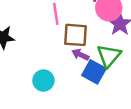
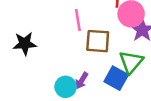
purple arrow: (80, 55) -> (82, 81), moved, turned -84

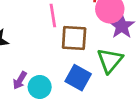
blue square: (116, 78) -> (78, 78), moved
purple arrow: (82, 81) -> (20, 80), moved

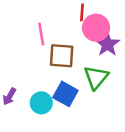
cyan circle: (40, 87) -> (41, 103), moved

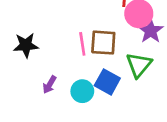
pink line: (41, 34) -> (82, 44), moved

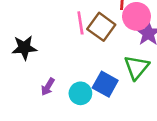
brown square: (103, 43) -> (101, 27), moved, turned 32
pink line: (82, 44) -> (80, 23), moved

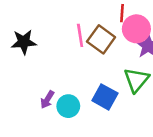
black star: (24, 48) -> (24, 42), moved
cyan circle: (80, 93) -> (68, 106), moved

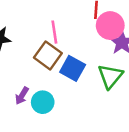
brown square: (101, 39) -> (48, 55), moved
blue square: (105, 97) -> (73, 68), moved

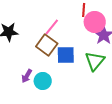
pink line: (54, 32) -> (52, 27), turned 48
blue square: (73, 68) -> (66, 55), turned -30

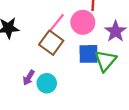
pink circle: (95, 22) -> (83, 22), moved
blue square: (66, 55) -> (88, 54), moved

